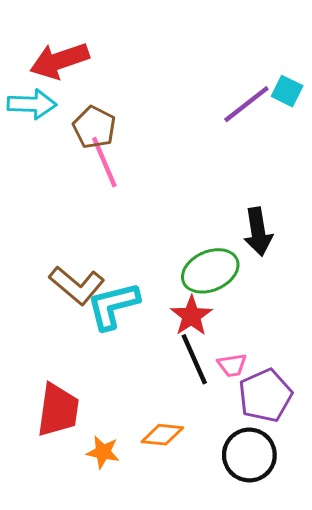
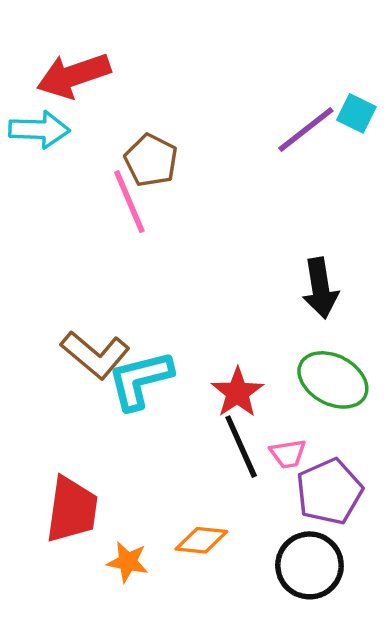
brown pentagon: (94, 127) -> (151, 160), moved
green ellipse: (210, 271) -> (333, 380), moved, turned 52

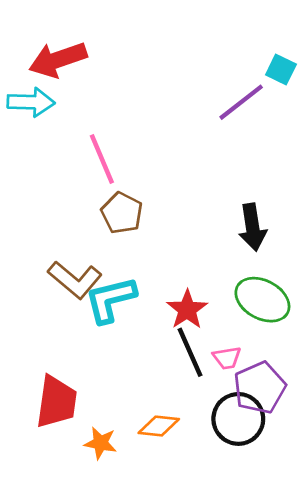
cyan square: (356, 113) -> (281, 70), moved
brown pentagon: (151, 160) -> (122, 213), moved
black circle: (309, 565) -> (238, 419), moved

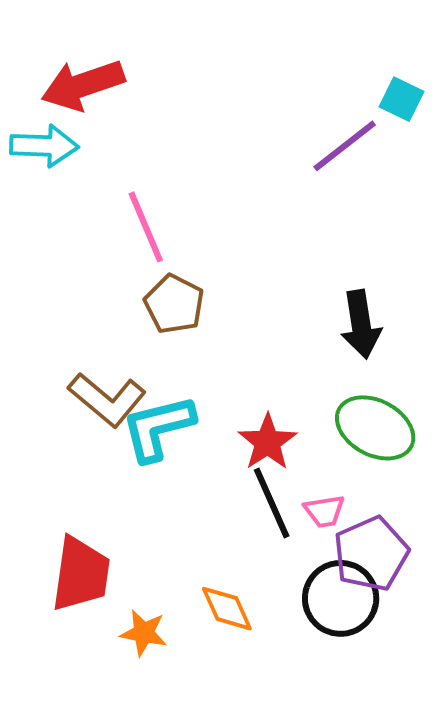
orange diamond: (159, 426) -> (227, 609), turned 60

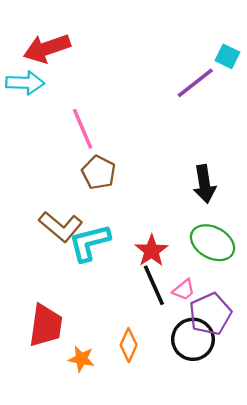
pink trapezoid: (324, 511) -> (184, 290), turned -30
orange diamond: (227, 609) -> (129, 345), turned 48

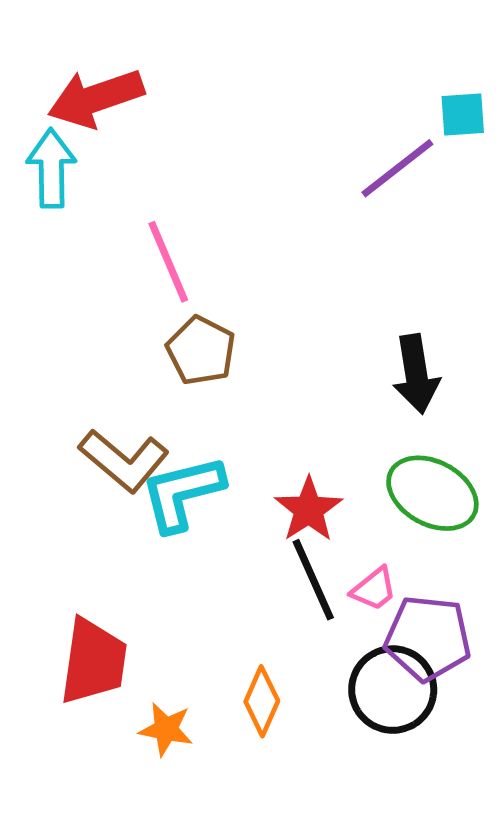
cyan square: (227, 56) -> (463, 114), turned -30
cyan arrow: (25, 83) -> (51, 168), turned -93
purple pentagon: (210, 314) -> (428, 638), turned 30

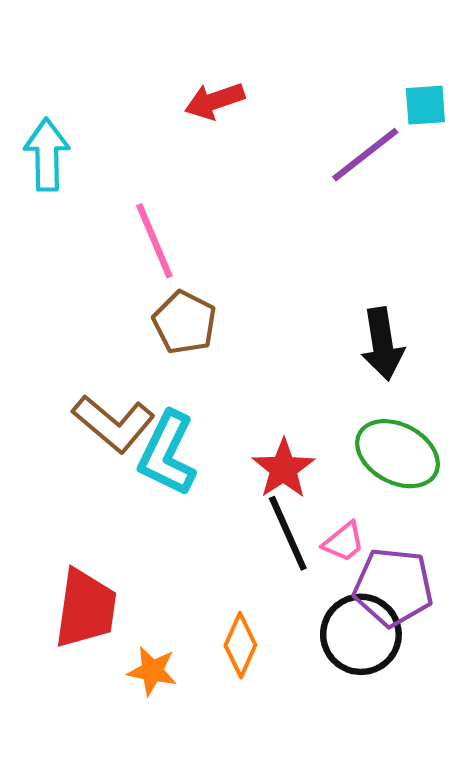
red arrow: (96, 98) -> (215, 101), moved, size x0.7
cyan L-shape: (182, 493) -> (167, 454), turned -50

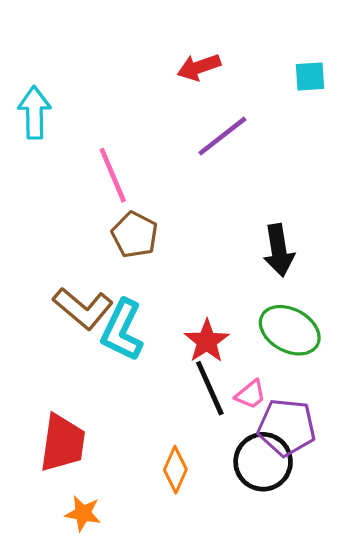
red arrow: (215, 101) -> (199, 67), moved
purple line: (365, 155) -> (222, 136), moved
orange star: (152, 671) -> (83, 513), moved

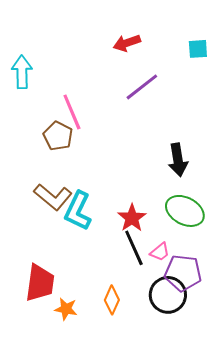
brown pentagon: (135, 235) -> (58, 136), moved
orange star: (83, 513) -> (66, 309), moved

